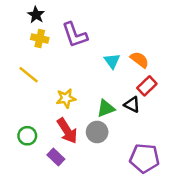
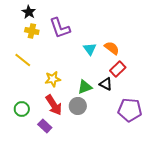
purple pentagon: (144, 158) -> (130, 110), moved

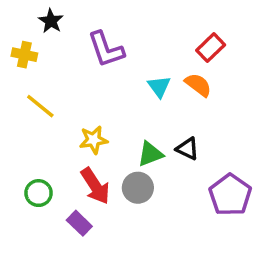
yellow cross: (32, 31) -> (24, 55), moved
red rectangle: (118, 69) -> (211, 48), moved
purple pentagon: (130, 110) -> (230, 195), turned 30

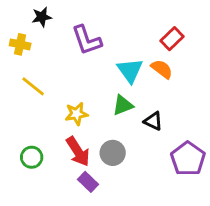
black star: (51, 21) -> (42, 17), turned 30
cyan triangle: (159, 87) -> (130, 70), size x1.4
green triangle: (150, 154) -> (123, 105), moved
purple rectangle: (79, 223) -> (88, 182), moved

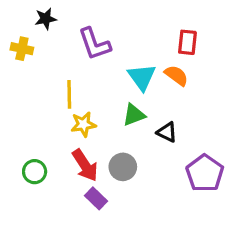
red rectangle: (172, 39) -> (187, 42), turned -40
yellow line: (33, 86) -> (69, 94), moved, turned 50

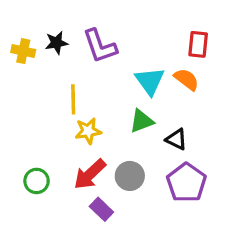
black star: (46, 19) -> (57, 43), moved
red arrow: (85, 165) -> (90, 174), turned 80
purple pentagon: (205, 173) -> (186, 183), moved

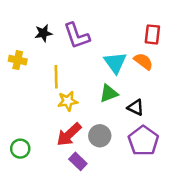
yellow cross: (23, 51) -> (18, 60), moved
green circle: (37, 181) -> (20, 149), moved

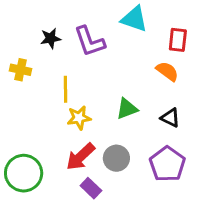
cyan triangle: (115, 63) -> (134, 19), moved, turned -35
black triangle: (136, 108) -> (170, 118), moved
green circle: (20, 149) -> (24, 173), size x1.6

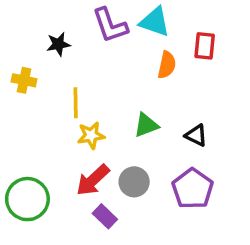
purple L-shape: (89, 41) -> (110, 25), moved
orange semicircle: (167, 71) -> (167, 65), moved, turned 65

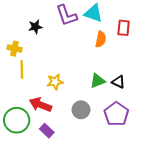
yellow line: (76, 103) -> (22, 69), moved
green triangle: (146, 125) -> (98, 81), moved
red arrow: (93, 180) -> (40, 105), moved, turned 65
purple rectangle: (105, 216) -> (47, 131), moved

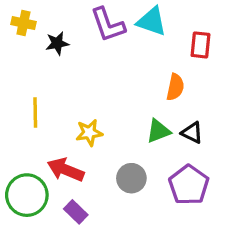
orange semicircle: (101, 39) -> (175, 87), moved
yellow cross: (15, 49) -> (23, 23), moved

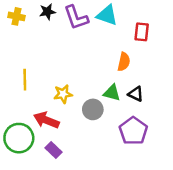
black star: (57, 43) -> (47, 12), moved
green triangle: (158, 131) -> (112, 93), turned 36
gray circle: (131, 178) -> (93, 109), moved

